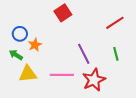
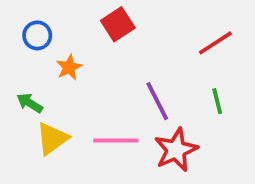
blue circle: (20, 34) -> (37, 35), moved
orange star: (35, 45) -> (69, 67), moved
yellow triangle: (28, 74) -> (52, 139), turned -30

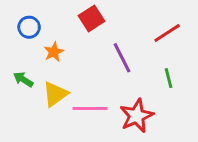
purple line: (157, 101) -> (122, 58), moved
yellow triangle: (52, 139) -> (55, 94), moved

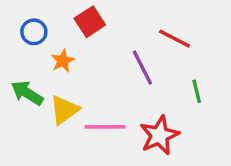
red square: (92, 18) -> (90, 22), moved
red line: (167, 33) -> (175, 39), moved, turned 60
green arrow: (23, 79) -> (27, 93), size x1.4

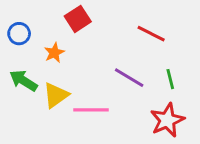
blue circle: (34, 32) -> (19, 34), moved
purple line: (142, 67) -> (129, 78), moved, turned -32
red star: (159, 135) -> (167, 120), moved

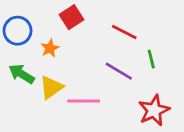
blue circle: (19, 34) -> (18, 31), size x1.4
red line: (151, 34) -> (124, 32), moved
green line: (170, 79) -> (151, 59), moved

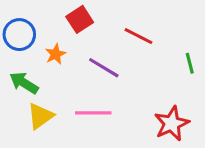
green line: (151, 59) -> (190, 63), moved
purple line: (119, 71) -> (104, 68), moved
yellow triangle: (51, 87) -> (40, 116), moved

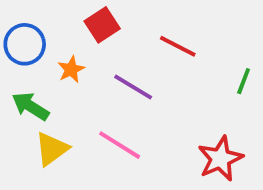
green line: (190, 63) -> (244, 81), turned 35
pink line: (93, 113) -> (120, 145), turned 32

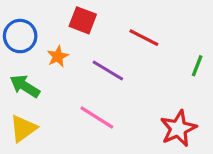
red square: (102, 25) -> (83, 20), turned -36
yellow triangle: (52, 149) -> (23, 128), moved

